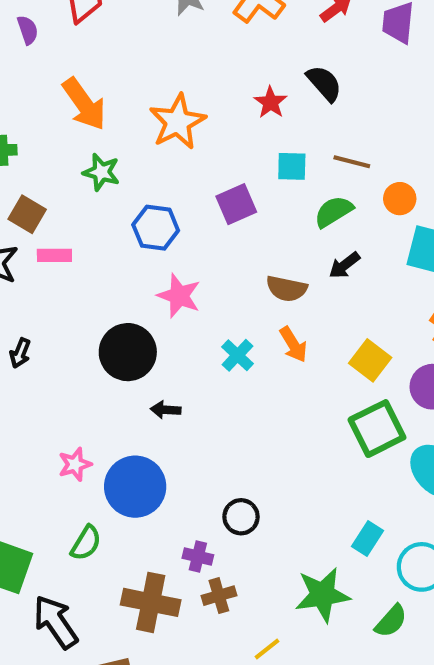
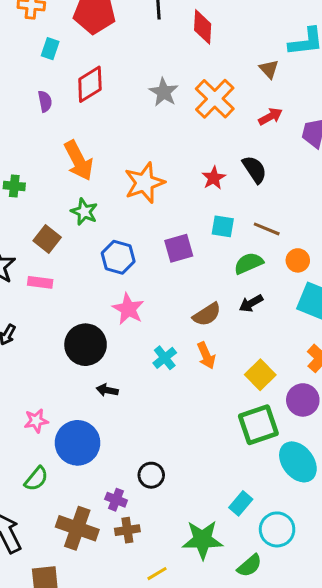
brown square: (27, 214) -> (47, 239), moved
pink rectangle: (54, 255) -> (40, 282), moved
brown semicircle: (287, 289) -> (207, 314), turned -52

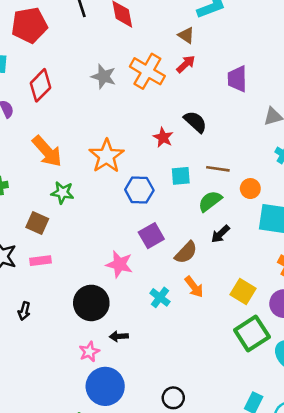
red arrow: (270, 117) -> (186, 64), moved
purple square: (179, 248) -> (151, 236), moved
blue hexagon: (118, 257) -> (139, 190), moved
pink star: (36, 421) -> (89, 352), moved

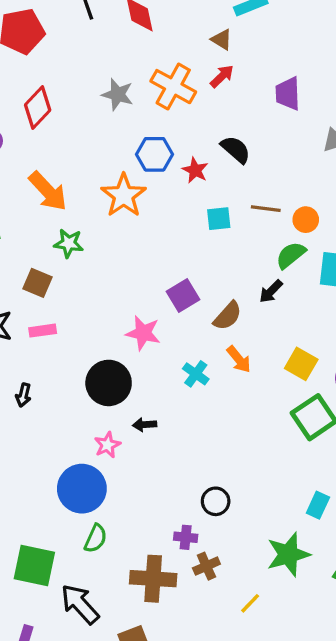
orange circle: (250, 189) -> (306, 220), moved
blue hexagon: (139, 190) -> (155, 154), moved
green semicircle: (210, 201) -> (291, 255), moved
blue circle: (105, 386) -> (82, 489), moved

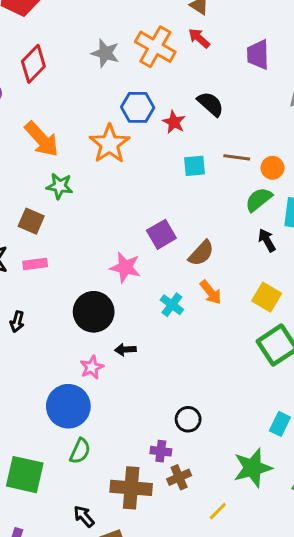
red arrow: (222, 76) -> (199, 38), turned -95
black arrow: (271, 291) -> (267, 240), moved, turned 105
black arrow: (80, 604) -> (84, 516), moved, size x0.6

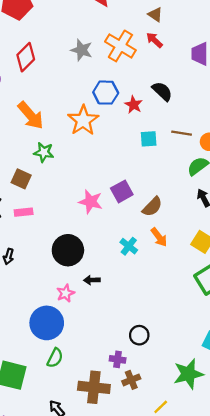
pink star: (125, 267) -> (91, 202), moved

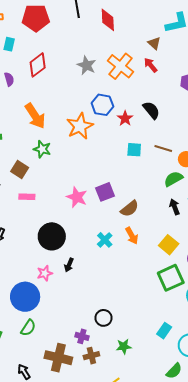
pink rectangle: (24, 212) -> (27, 197), moved
black arrow: (92, 280) -> (69, 265), turned -72
green star: (188, 374) -> (124, 346), moved, size x0.6

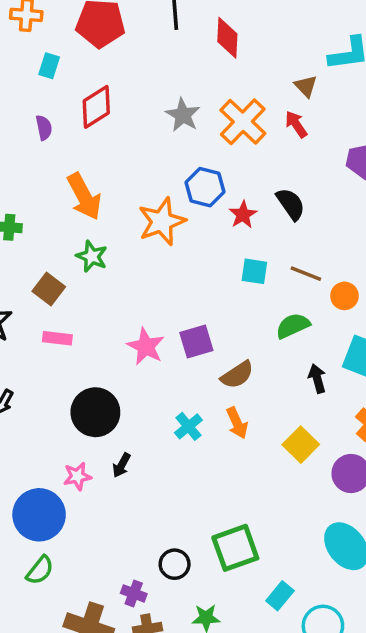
green semicircle: (173, 179) -> (293, 326), moved
green square: (171, 278) -> (235, 548), moved

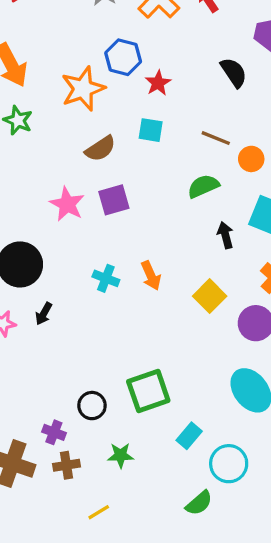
black semicircle: (291, 204) -> (234, 72), moved
cyan square: (254, 271) -> (151, 130), moved
brown semicircle: (237, 375) -> (100, 149), moved
cyan cross: (188, 426) -> (106, 278), turned -30

